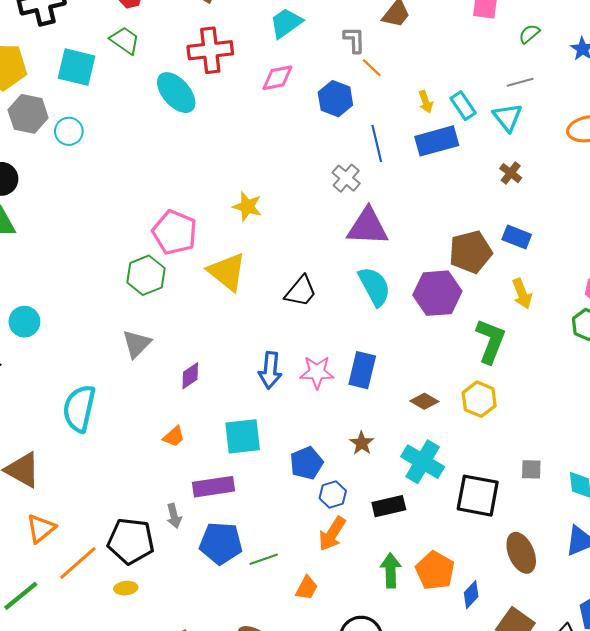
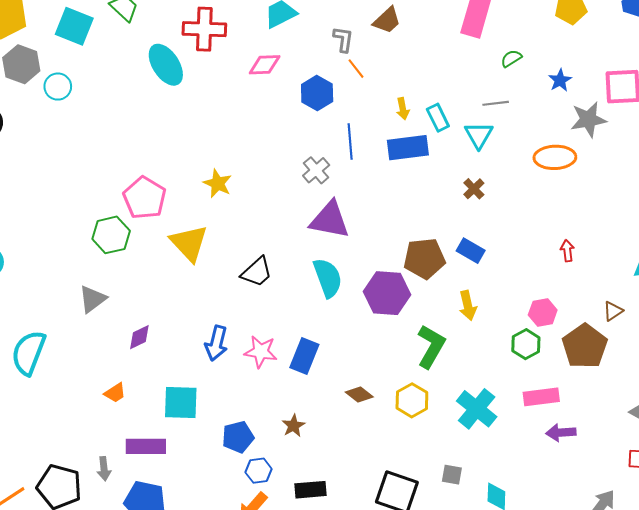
cyan cross: (423, 462) -> (477, 409), moved

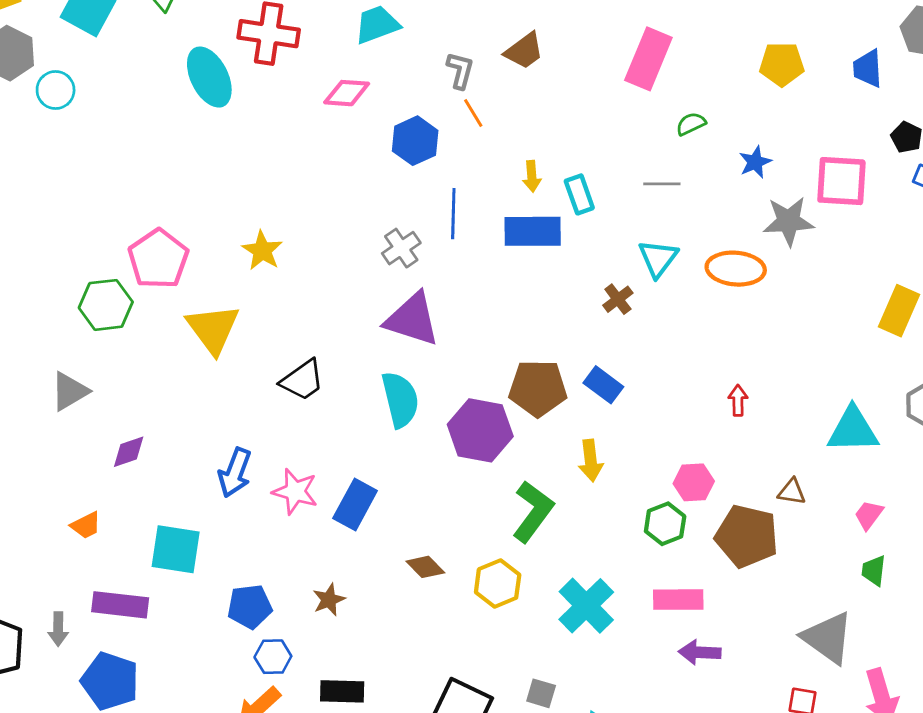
cyan triangle: (479, 135) -> (658, 258), moved
brown triangle: (613, 311) -> (792, 492), turned 35
brown pentagon: (585, 346) -> (747, 536), turned -30

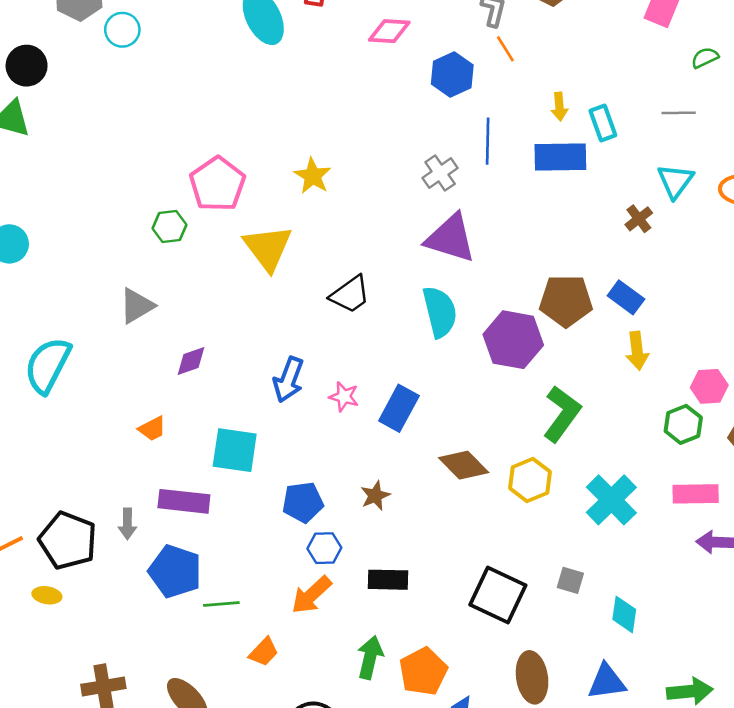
green hexagon: (106, 305) -> (169, 227), size x0.7
yellow arrow: (591, 461) -> (637, 351), moved
pink star: (295, 491) -> (344, 397), size x0.7
brown diamond: (425, 567) -> (464, 465), size x1.4

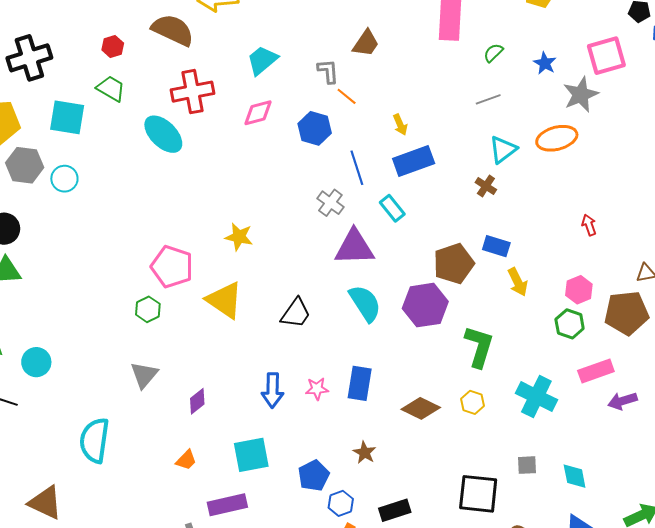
cyan rectangle: (603, 123) -> (392, 208), moved
cyan triangle: (675, 181) -> (503, 150), turned 36
yellow hexagon: (530, 480) -> (473, 402), size x0.7

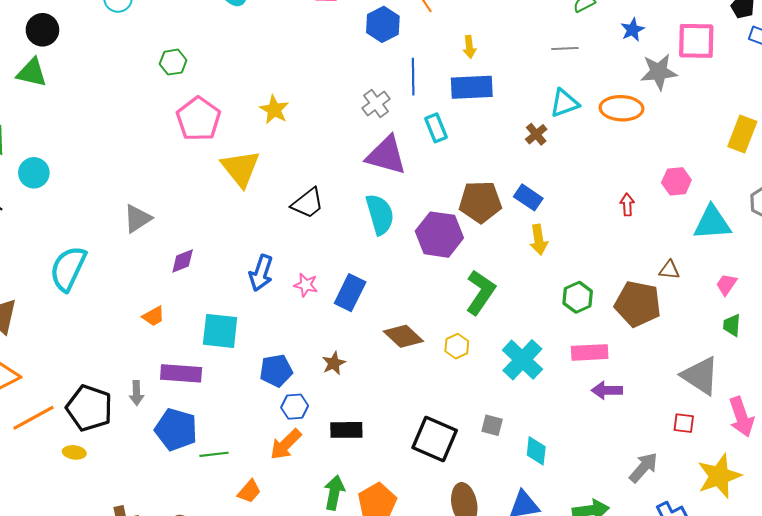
pink hexagon: (579, 290) -> (676, 181), moved
green hexagon: (148, 309) -> (173, 62), moved

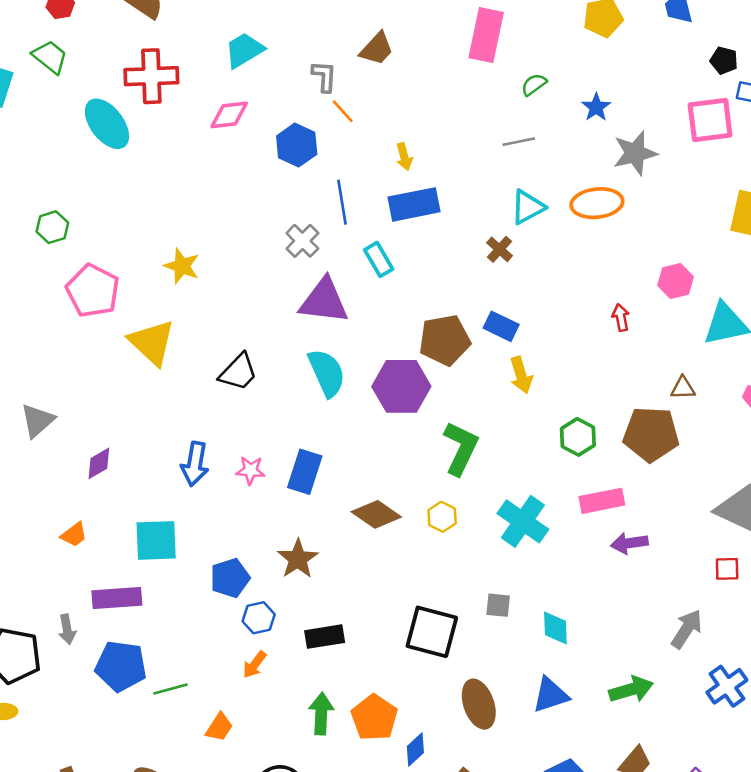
pink square: (696, 41) -> (710, 120), moved
brown star: (334, 363) -> (298, 559), size x1.4
orange arrow: (286, 444) -> (255, 665), size x0.7

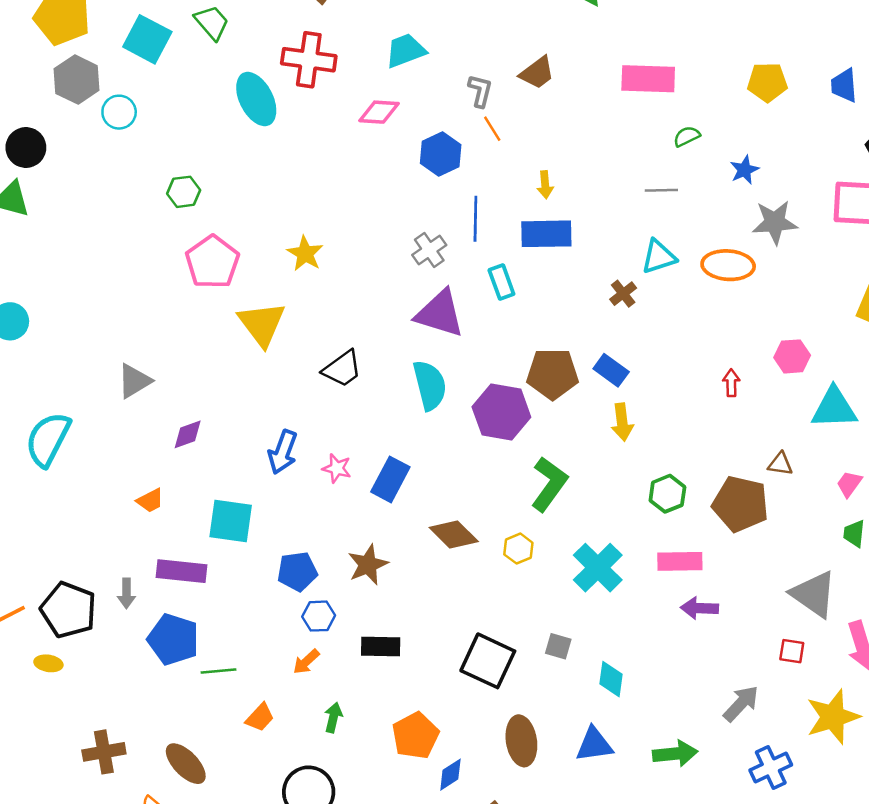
pink rectangle: (486, 35) -> (648, 79), turned 70
green arrow: (321, 714) -> (333, 717), moved, size x0.7

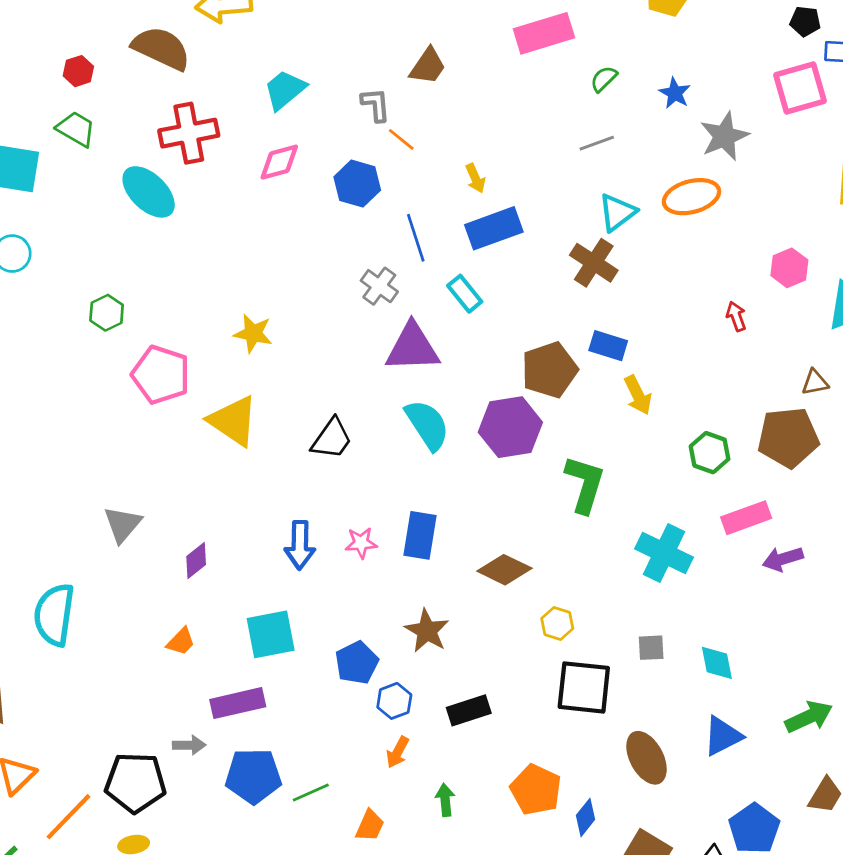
brown cross: (623, 294) -> (594, 263), size x1.6
yellow hexagon: (518, 549) -> (557, 623), moved
gray arrow: (126, 593) -> (189, 745), turned -72

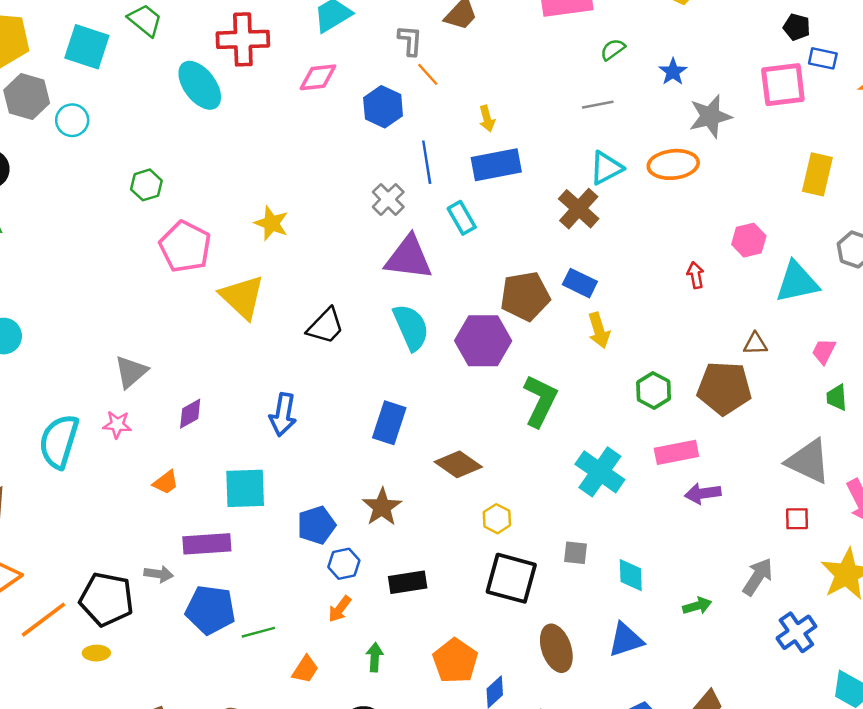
pink star: (361, 543) -> (117, 425), moved
green arrow: (809, 717) -> (697, 606), moved, size x0.7

